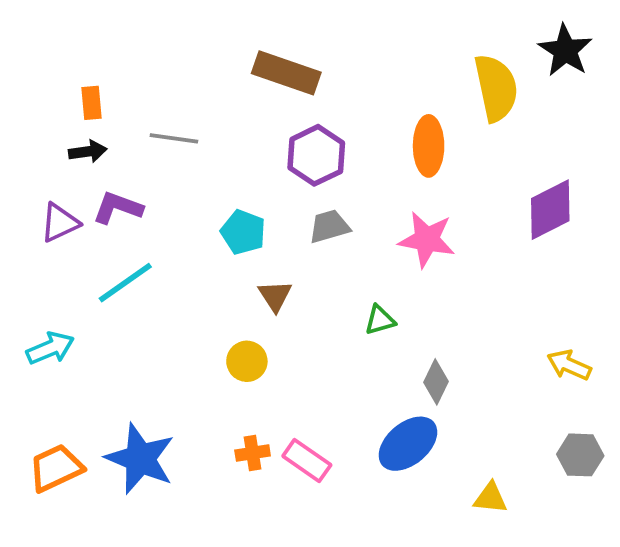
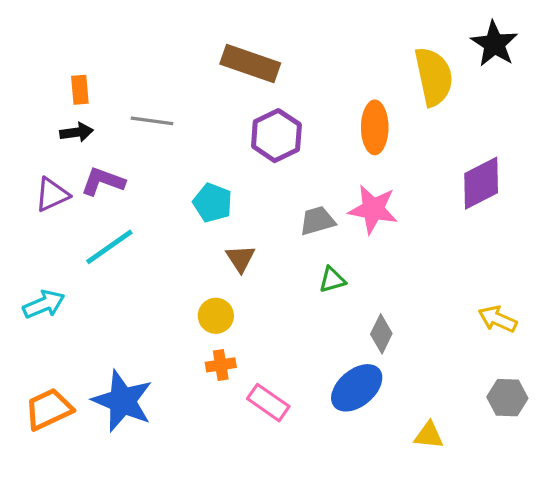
gray trapezoid: (329, 226) -> (317, 221), moved
orange cross: (253, 453) -> (221, 365), moved

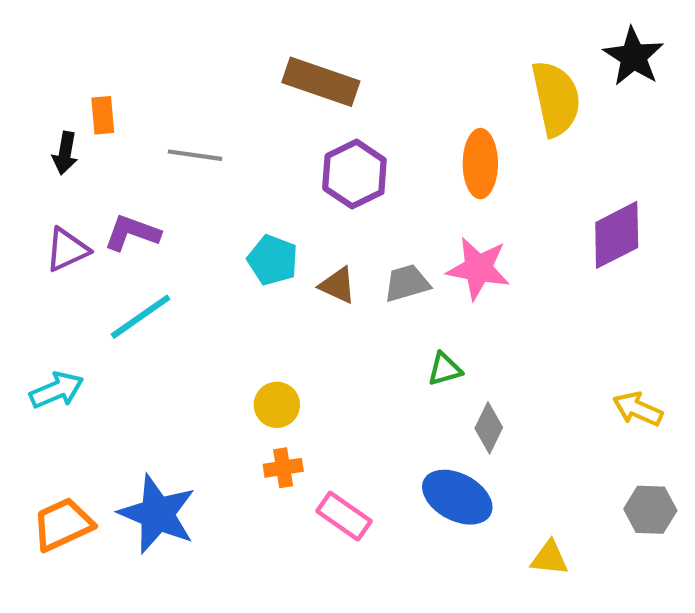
black arrow: (77, 132) -> (65, 153), moved, turned 108
brown triangle: (240, 258) -> (338, 285), moved, turned -32
green triangle: (332, 280) -> (445, 369), moved
blue ellipse: (357, 388) -> (457, 497), turned 68

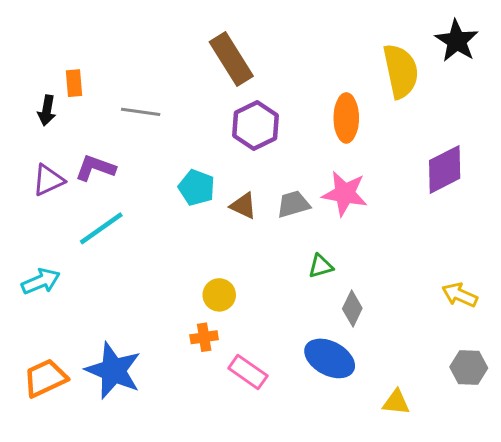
brown rectangle: (321, 82) -> (231, 59), turned 39
yellow circle: (277, 405) -> (219, 295), moved

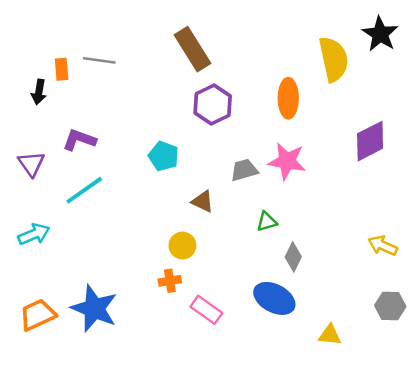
gray line: (141, 112) -> (99, 60), moved
purple triangle: (48, 180) -> (31, 164), moved, turned -40
brown triangle: (243, 206) -> (203, 201), moved

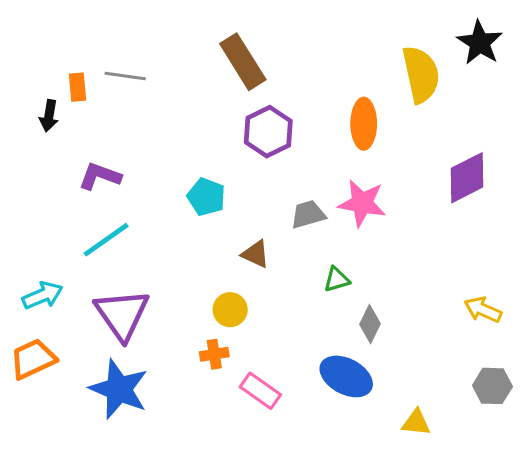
purple triangle: (31, 164) -> (122, 314), moved, size x1.6
orange trapezoid: (38, 315) -> (33, 359), moved

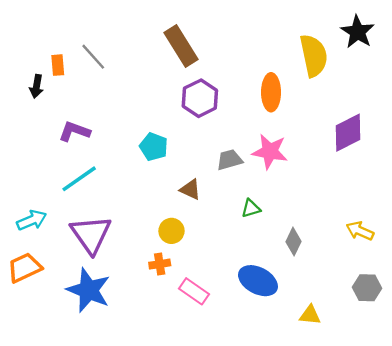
gray line: (125, 76) -> (93, 57), turned 40
gray diamond: (370, 324) -> (294, 242), moved

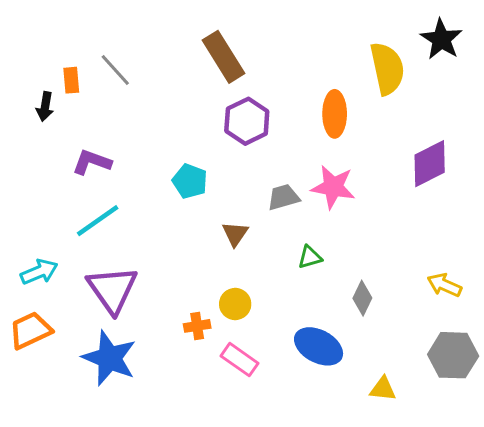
brown triangle: (190, 189) -> (235, 234), turned 40
yellow circle: (171, 231) -> (235, 304), moved
gray hexagon: (367, 288) -> (453, 355), size x1.4

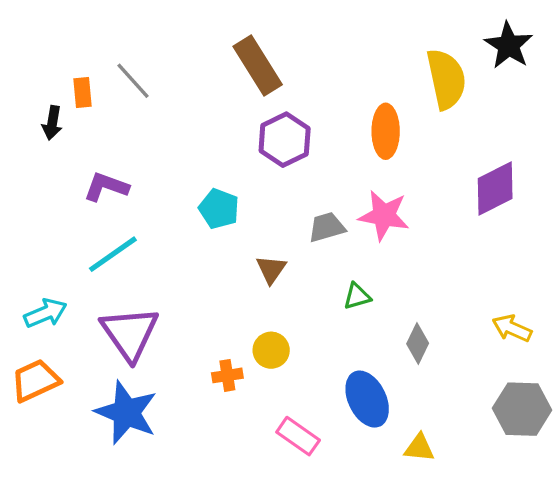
blue ellipse: (319, 346) -> (367, 399), turned 36
pink rectangle: (240, 360) -> (298, 436), moved
yellow triangle: (383, 389) -> (419, 448), moved

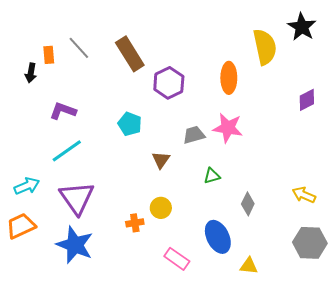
brown rectangle: (258, 66) -> (130, 54), moved
purple diamond: (495, 189) -> (307, 100), moved, size x0.7

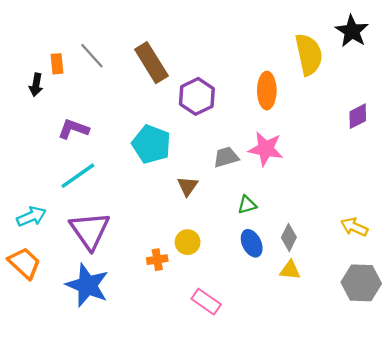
cyan pentagon: (130, 124) -> (151, 144), size x1.4
orange trapezoid: (21, 226) -> (24, 263), turned 68
blue ellipse: (218, 237) -> (252, 243), moved, size x0.7
yellow triangle: (249, 266) -> (290, 270), moved

